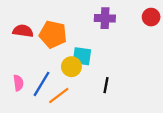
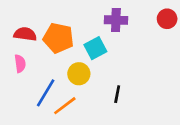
cyan square: (82, 56) -> (95, 48), moved, turned -36
pink semicircle: (18, 83) -> (20, 64), moved

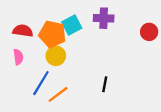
red circle: (167, 19) -> (149, 32), moved
cyan square: (95, 48) -> (72, 25), moved
yellow circle: (79, 74) -> (56, 56), moved

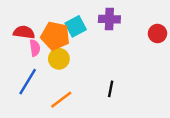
pink semicircle: (18, 57) -> (35, 48), moved
blue line: (41, 83) -> (28, 82), moved

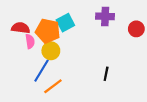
purple cross: (109, 19) -> (105, 16), moved
blue line: (28, 82) -> (41, 71), moved
black line: (111, 89) -> (106, 74), moved

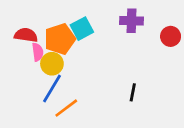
orange pentagon: (48, 31) -> (60, 39), turned -30
yellow circle: (51, 51) -> (52, 64), moved

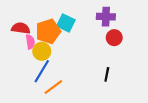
cyan square: (82, 29) -> (66, 23), turned -36
red circle: (171, 36) -> (114, 38), moved

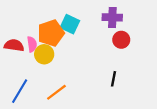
red semicircle: (21, 28) -> (14, 45), moved
blue line: (42, 71) -> (20, 91), moved

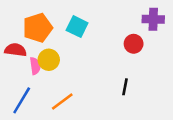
purple cross: (112, 17) -> (153, 19), moved
orange pentagon: (51, 33) -> (38, 28), moved
pink semicircle: (32, 44) -> (35, 66), moved

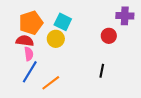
red semicircle: (16, 50) -> (25, 41), moved
yellow circle: (49, 60) -> (56, 39), moved
blue line: (22, 100) -> (30, 72), moved

